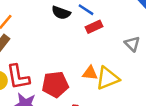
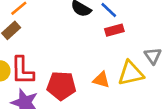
yellow triangle: (107, 78) -> (131, 73), moved

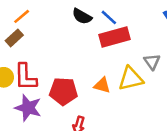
red rectangle: (114, 30) -> (114, 37), size x1.6

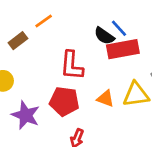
orange line: (22, 16) -> (44, 21), moved
black semicircle: (82, 16) -> (104, 36), moved
red L-shape: (26, 77) -> (72, 66), moved

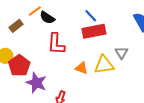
black semicircle: (104, 36) -> (47, 18), moved
red pentagon: (64, 101) -> (19, 66), moved, turned 30
purple star: (26, 115) -> (36, 83), moved

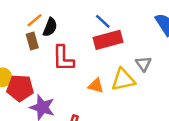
black semicircle: (47, 18) -> (50, 27), turned -98
brown rectangle: (16, 26) -> (32, 41), moved, turned -64
red pentagon: (19, 66) -> (20, 88), turned -30

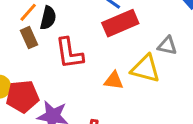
gray triangle: (143, 64) -> (167, 46), turned -35
yellow triangle: (123, 80) -> (145, 69), turned 35

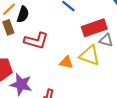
red rectangle: (120, 23) -> (94, 28), moved
red L-shape: (69, 53) -> (36, 41), turned -70

